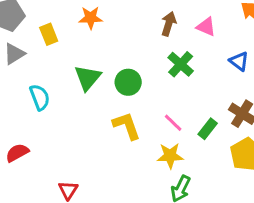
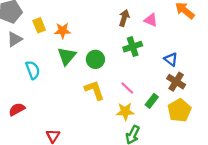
orange star: (91, 18) -> (63, 31), moved
blue triangle: (239, 61) -> (171, 59), moved
green cross: (181, 64) -> (133, 47), turned 30
green rectangle: (208, 129) -> (152, 101), moved

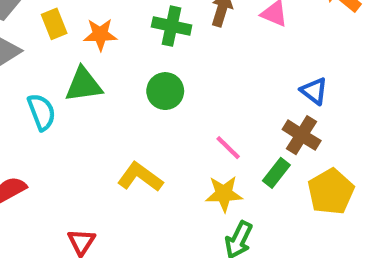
green cross: (133, 47) -> (172, 26), moved, turned 30
green triangle: (67, 56) -> (83, 85), moved, turned 42
brown cross: (176, 82) -> (302, 135), moved
yellow L-shape: (94, 90) -> (140, 177), moved, turned -35

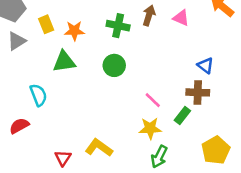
cyan semicircle: (42, 112) -> (38, 95), moved
brown cross: (302, 135) -> (198, 92), turned -30
yellow L-shape: (140, 177) -> (99, 148), moved
yellow pentagon: (331, 192) -> (216, 150), moved

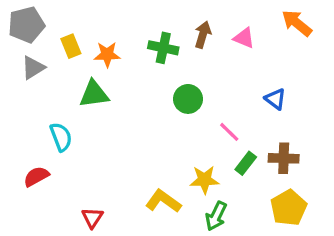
green circle: (114, 65) -> (188, 99), moved
brown cross: (198, 92) -> (284, 158), moved
pink line: (153, 100) -> (229, 132), moved
yellow L-shape: (99, 148) -> (163, 201), moved

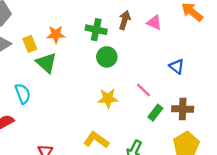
yellow rectangle: (71, 46) -> (30, 44), moved
green triangle: (94, 94) -> (46, 63), turned 50
green circle: (188, 99) -> (107, 57), moved
yellow star: (204, 180) -> (108, 98), moved

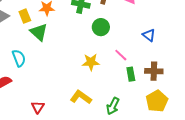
green circle: (107, 57) -> (101, 27), moved
green rectangle: (155, 113) -> (131, 74), turned -48

